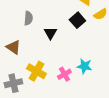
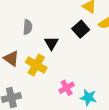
cyan star: (84, 66) -> (88, 97), moved
yellow cross: (36, 71) -> (36, 65), moved

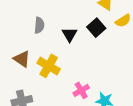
black triangle: (51, 43) -> (70, 35), moved

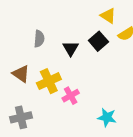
yellow cross: (49, 66) -> (49, 81), turned 35
pink cross: (81, 90) -> (71, 96), moved

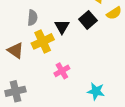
yellow cross: (49, 81) -> (43, 41), moved

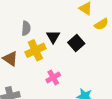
black square: (88, 20) -> (76, 43), moved

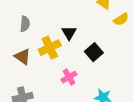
gray semicircle: (26, 28) -> (25, 24), moved
black square: (76, 43) -> (94, 52), moved

